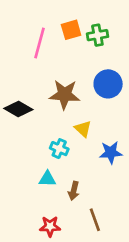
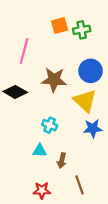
pink line: (39, 43) -> (24, 51), moved
yellow triangle: (83, 129) -> (85, 101), moved, size x1.6

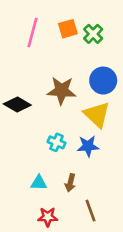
green cross: (82, 30) -> (93, 34), turned -35
pink line: (24, 51) -> (32, 33), moved
blue star: (93, 128) -> (88, 146), moved
cyan triangle: (40, 151) -> (39, 183), moved

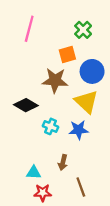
orange square: (68, 29) -> (67, 55), moved
black diamond: (17, 104) -> (26, 105), moved
cyan triangle: (39, 183) -> (34, 173), moved

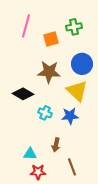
green cross: (83, 30) -> (74, 27), turned 35
orange square: (67, 55) -> (51, 39), moved

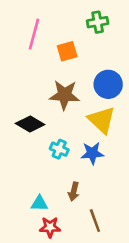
green cross: (74, 27) -> (98, 22), moved

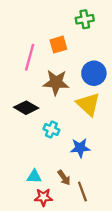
pink line: (34, 34) -> (30, 57), moved
blue star: (92, 153) -> (80, 148), moved
brown arrow: (74, 191) -> (64, 178), moved, turned -49

